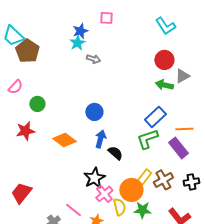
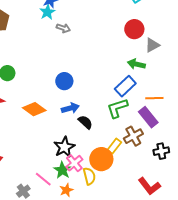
green arrow: (164, 85) -> (136, 64), moved
blue arrow: (100, 139) -> (70, 108), turned 60
brown cross: (163, 180) -> (133, 136), moved
green star: (142, 210) -> (62, 170), moved, turned 30

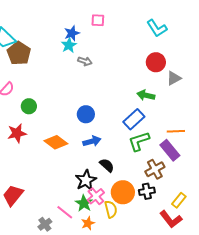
green arrow: (136, 64) -> (146, 95), moved
blue rectangle: (125, 86) -> (134, 119), moved
black semicircle: (85, 122) -> (107, 165), moved
yellow rectangle: (114, 146) -> (179, 200), moved
black cross: (161, 151) -> (147, 191), moved

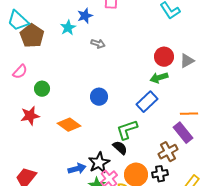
cyan star: (69, 45) -> (68, 28), moved
red circle: (156, 62) -> (164, 57), moved
green arrow: (146, 95) -> (159, 78), turned -30
blue arrow: (92, 141) -> (77, 169), moved
green L-shape: (139, 141) -> (127, 130), moved

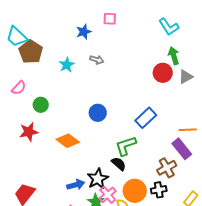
cyan star: (68, 28) -> (67, 65), moved
green arrow: (159, 78) -> (174, 56), moved, turned 90

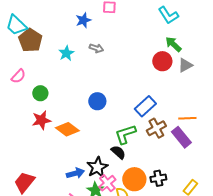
green arrow: (174, 56) -> (173, 44), turned -30
red star: (29, 132) -> (41, 120), moved
brown cross: (167, 168) -> (156, 128), moved

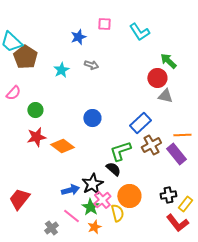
cyan L-shape: (168, 15) -> (139, 32), moved
gray triangle: (185, 65) -> (165, 96), moved, turned 42
black cross: (158, 178) -> (168, 195), moved

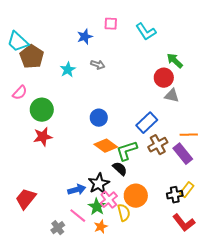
green circle: (35, 110) -> (42, 110), size x1.5
orange diamond: (62, 146) -> (106, 146), moved
yellow rectangle: (185, 204) -> (187, 190), moved

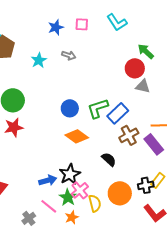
pink square: (111, 24) -> (82, 24), moved
green L-shape: (127, 151) -> (98, 108), moved
black semicircle: (120, 169) -> (109, 159), moved
orange circle: (136, 196) -> (120, 193), moved

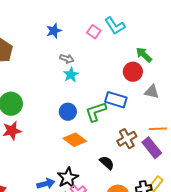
pink square: (82, 24) -> (94, 32), moved, turned 32
cyan star: (39, 60) -> (71, 75), moved
gray triangle: (143, 86) -> (152, 92), moved
blue rectangle: (118, 113) -> (116, 100), moved, turned 60

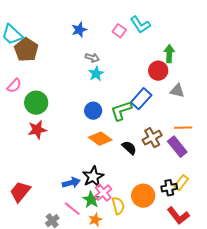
green arrow: (144, 55) -> (169, 54), turned 48
blue rectangle: (116, 100) -> (141, 99), turned -65
black semicircle: (107, 163) -> (129, 148), moved

